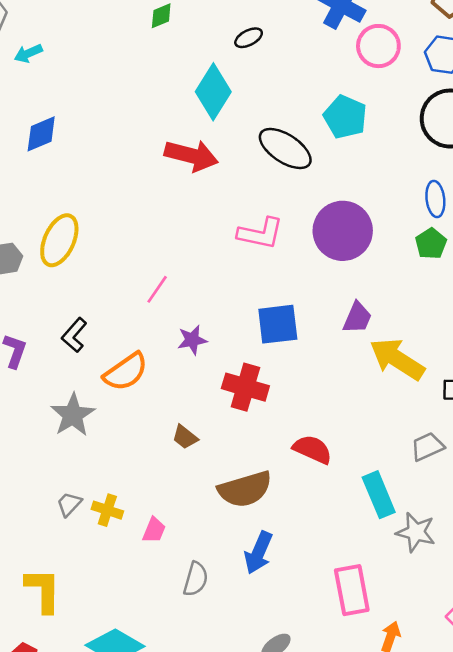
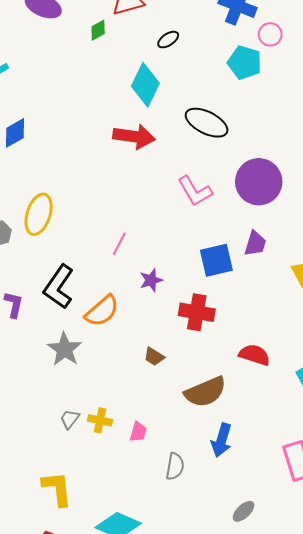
pink circle: (378, 46) -> (270, 34), size x0.7
cyan pentagon: (345, 117) -> (245, 62), moved
pink L-shape: (260, 233) -> (195, 191), turned 54
purple trapezoid: (357, 318) -> (255, 244), moved
black L-shape: (74, 335) -> (59, 287), size x1.6

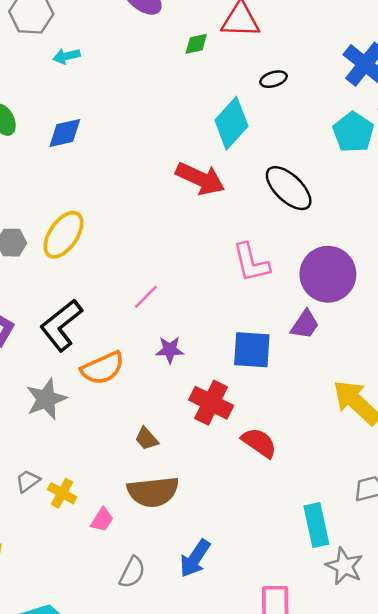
purple trapezoid: (255, 244) -> (305, 325), moved
red semicircle: (255, 355) -> (259, 443), moved
brown semicircle: (205, 392) -> (153, 492), moved

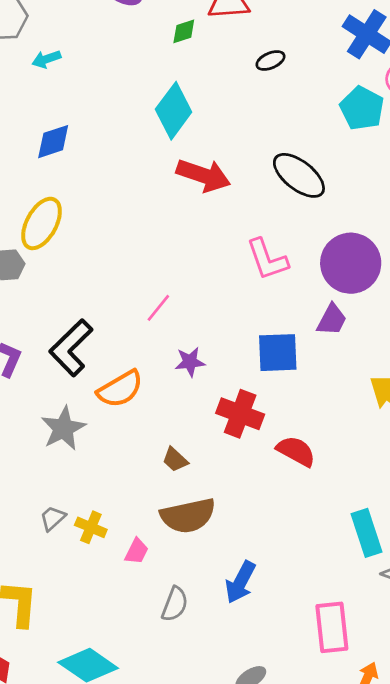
cyan diamond: (231, 123) -> (174, 111), moved
yellow ellipse: (63, 235) -> (42, 223), moved

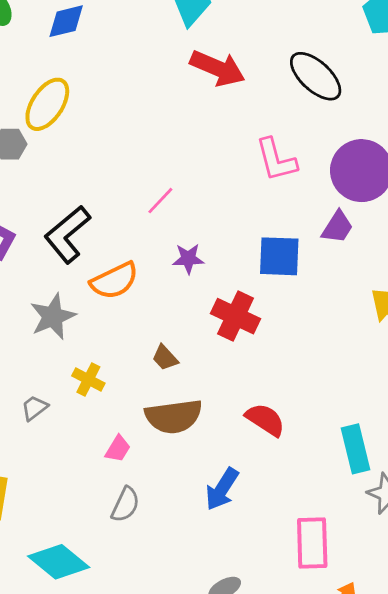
red semicircle: (296, 451) -> (265, 420), moved
yellow cross: (91, 527) -> (88, 380), moved
gray semicircle: (175, 604) -> (125, 505), moved

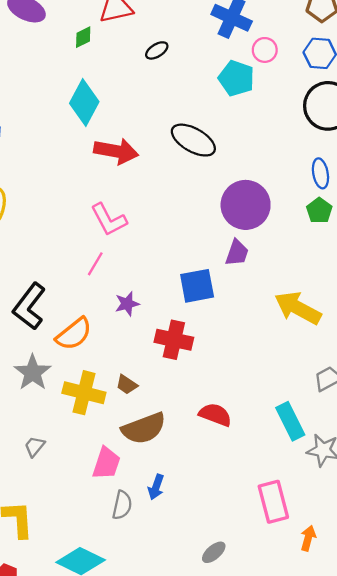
pink L-shape: (276, 160) -> (109, 220), moved
yellow cross: (88, 380) -> (84, 393), moved, size x1.6
pink trapezoid: (118, 449) -> (106, 463), size x1.5
blue arrow: (222, 489) -> (156, 487), moved, size x0.7

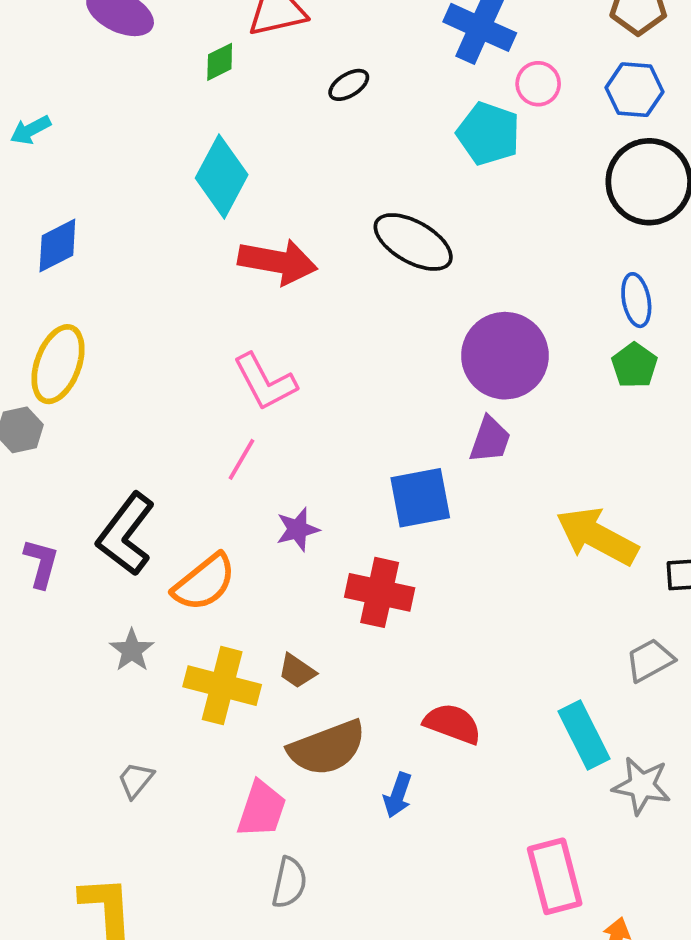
gray star: (33, 373) -> (132, 650), size x0.7
blue arrow: (156, 487) -> (398, 795), moved

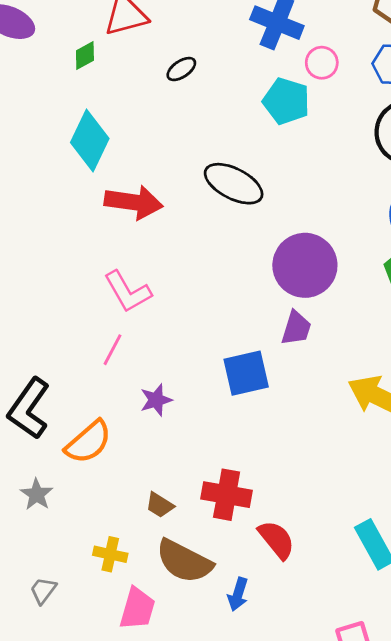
red cross: (380, 592) -> (227, 495), moved
yellow cross: (222, 686) -> (110, 554), moved, size x0.6
red semicircle: (452, 724) -> (276, 540), turned 33
brown semicircle: (327, 748) -> (184, 561), turned 50

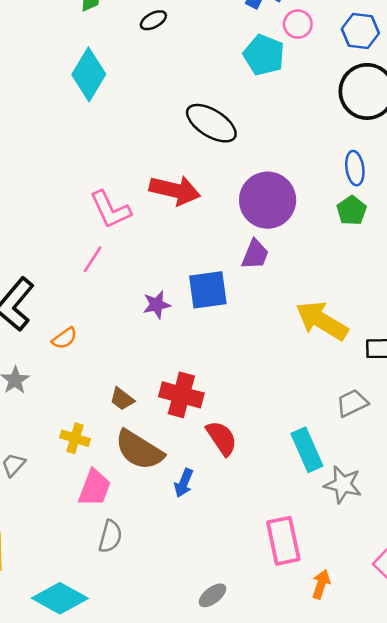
black ellipse: (181, 69) -> (153, 20), moved
red arrow: (134, 202) -> (175, 190), moved
purple star: (156, 400) -> (157, 305), moved
orange semicircle: (88, 442) -> (64, 338), size x0.6

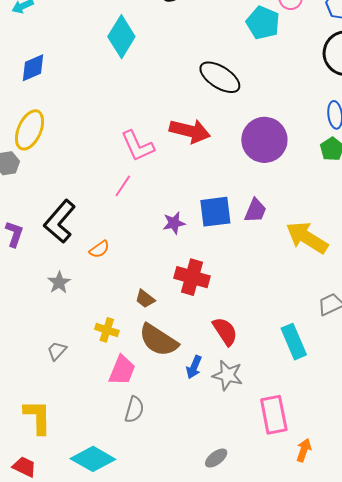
purple trapezoid: (255, 254) -> (255, 210), moved
red cross: (181, 395) -> (192, 277), moved
gray star: (343, 485) -> (228, 375), moved

